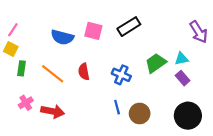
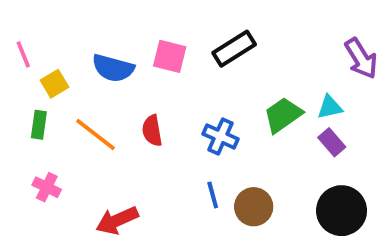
pink line: (13, 30) -> (23, 54), turned -56
yellow square: (11, 49) -> (55, 84), moved, turned 32
pink cross: (26, 103) -> (47, 187), turned -32
red arrow: (53, 111) -> (117, 220), moved, turned 145

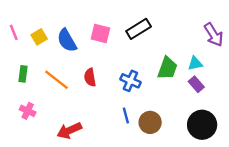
blue semicircle: (113, 68) -> (67, 40), turned 45
yellow square: (55, 84) -> (39, 37), moved
green trapezoid: (283, 115) -> (167, 68), turned 145

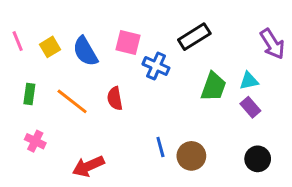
black rectangle: (139, 29) -> (194, 37), moved
blue cross: (130, 81) -> (156, 66), moved
black circle: (202, 125) -> (258, 159), size x0.7

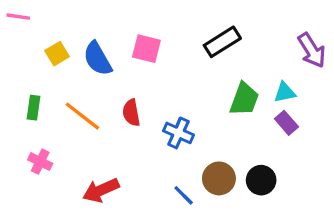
pink line: (18, 41) -> (18, 17), moved, turned -60
blue cross: (156, 66) -> (178, 133), moved
blue line: (160, 147) -> (184, 195), moved, turned -30
black circle: (258, 159) -> (261, 180), moved

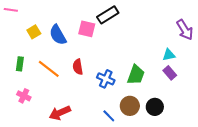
black rectangle: (222, 42) -> (108, 15), moved
green trapezoid: (244, 99) -> (136, 75), moved

